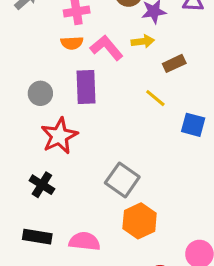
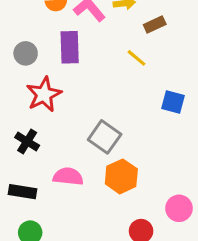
blue square: (193, 125) -> (173, 102), moved
pink semicircle: (84, 241) -> (68, 176), moved

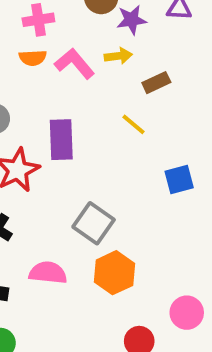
purple rectangle: (70, 47) -> (61, 140), moved
blue square: (173, 102) -> (179, 180), turned -30

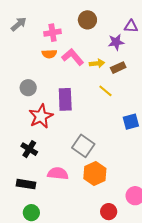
purple star: (132, 20) -> (116, 42), moved
yellow arrow: (118, 56) -> (97, 63), moved

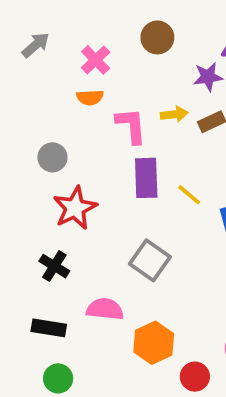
pink cross: (53, 33) -> (96, 60), turned -35
pink L-shape: (73, 57) -> (131, 126), moved, turned 35
yellow line: (105, 91) -> (189, 195), moved
purple rectangle: (65, 99) -> (146, 178), moved
orange hexagon: (95, 173) -> (154, 343), moved

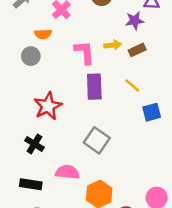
orange semicircle: (90, 97) -> (43, 34), moved
gray circle: (52, 157) -> (31, 56), moved
yellow line: (189, 195) -> (132, 85), moved

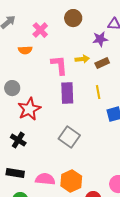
gray circle: (31, 56) -> (12, 88), moved
yellow line: (132, 85) -> (98, 92), turned 40
pink semicircle: (67, 172) -> (45, 179), moved

